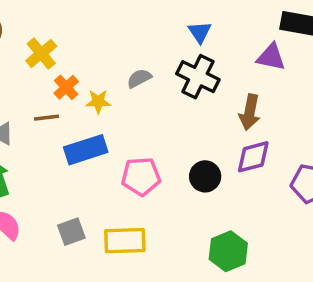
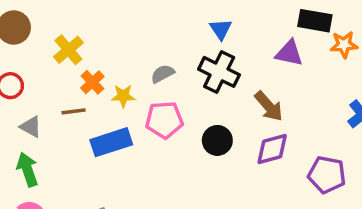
brown arrow: (250, 112) -> (269, 106), turned -52
pink pentagon: (141, 176) -> (164, 120), moved
black circle: (205, 176) -> (217, 140), moved

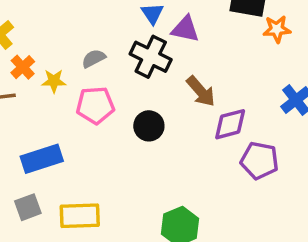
purple triangle: (289, 53) -> (185, 29), moved
blue rectangle: (111, 142) -> (42, 159), moved
purple diamond: (272, 149) -> (230, 124), moved

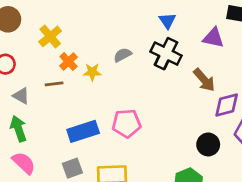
purple triangle: (185, 29) -> (213, 38), moved
pink pentagon: (95, 105) -> (126, 123), moved
black circle: (149, 126) -> (208, 144), moved

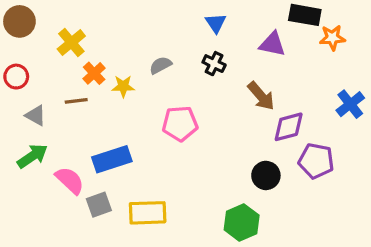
black cross: (166, 54) -> (214, 64), size x0.6
pink pentagon: (126, 123) -> (180, 124), moved
green arrow: (18, 129) -> (32, 156), turned 75
pink semicircle: (24, 163) -> (70, 180), moved

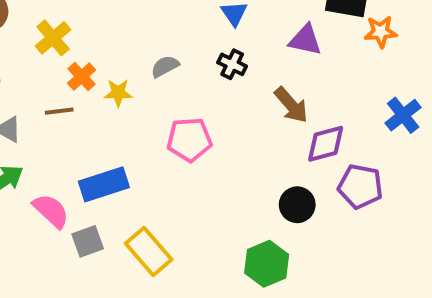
yellow rectangle: (148, 213) -> (149, 252), turned 51

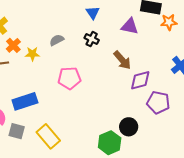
black circle: (297, 205) -> (129, 127), moved
gray square: (88, 241) -> (17, 131), turned 35

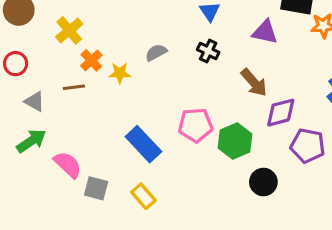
pink pentagon: (69, 78) -> (196, 125), moved
blue rectangle: (25, 101) -> (143, 144), moved, turned 65
yellow rectangle: (48, 136) -> (143, 196), size x0.7
green hexagon: (110, 143) -> (235, 141), moved

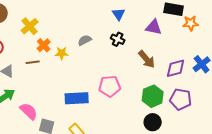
purple diamond: (281, 113) -> (176, 68), moved
green hexagon: (235, 141) -> (153, 96), moved
blue rectangle: (143, 144) -> (77, 98), turned -50

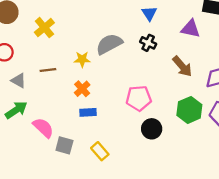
gray semicircle: (85, 40) -> (109, 44), size x1.6
orange cross: (44, 45) -> (82, 89), moved
blue rectangle: (77, 98) -> (88, 112), moved, size x0.6
black circle: (153, 122) -> (152, 129), moved

